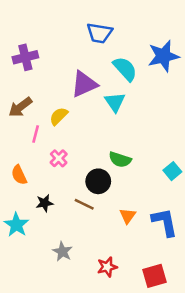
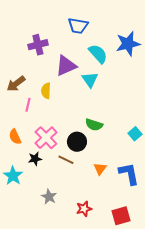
purple cross: (25, 57) -> (38, 45), moved
yellow semicircle: (59, 116) -> (46, 91), turned -42
pink cross: (59, 158) -> (46, 138), moved, size x1.6

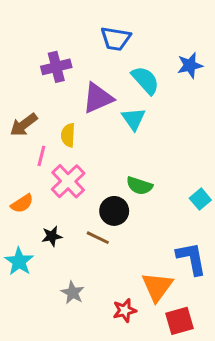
blue star: (128, 44) -> (190, 65), size x0.7
orange semicircle: (15, 137) -> (22, 204), turned -98
pink cross: (46, 138) -> (68, 181), moved
orange triangle: (100, 169) -> (157, 287), moved, size x1.6

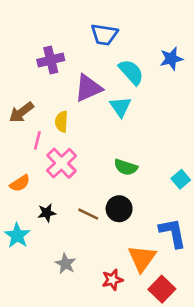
black circle: (114, 211) -> (119, 209), moved
red square: (180, 321) -> (162, 289), turned -30

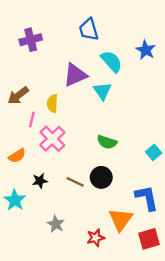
blue trapezoid: (104, 35) -> (89, 29), turned 65
blue star: (171, 59) -> (146, 50), turned -30
purple cross: (51, 60) -> (31, 40), moved
red square: (162, 289) -> (149, 239), moved, turned 30

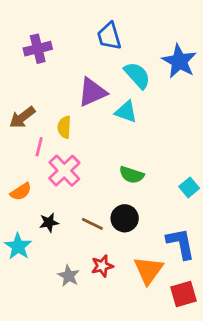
blue star: (146, 50) -> (179, 61), size x1.4
cyan triangle: (102, 91) -> (126, 112), turned -36
red star: (96, 238) -> (102, 266), moved

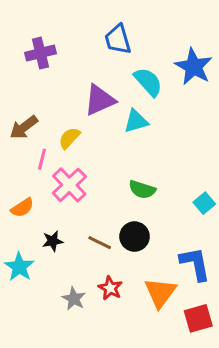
cyan triangle: (126, 112) -> (136, 121), turned -35
yellow semicircle: (64, 127) -> (69, 138), turned 40
red star: (102, 266) -> (110, 288), turned -30

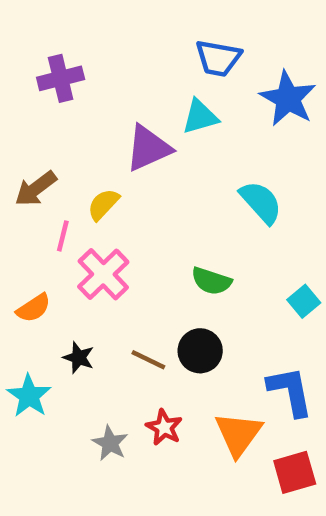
blue trapezoid: (118, 39) -> (218, 58), moved, turned -64
cyan semicircle: (148, 82) -> (261, 202), moved
cyan triangle: (136, 121) -> (200, 117), moved
black star: (53, 241) -> (79, 358), turned 30

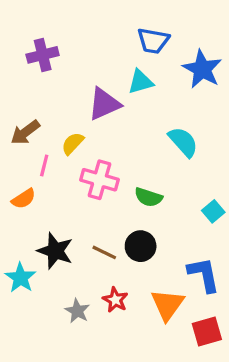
pink cross: (103, 274) -> (99, 180), moved, turned -30
orange semicircle: (34, 308) -> (24, 199), moved
black star: (79, 358) -> (55, 251), size x1.6

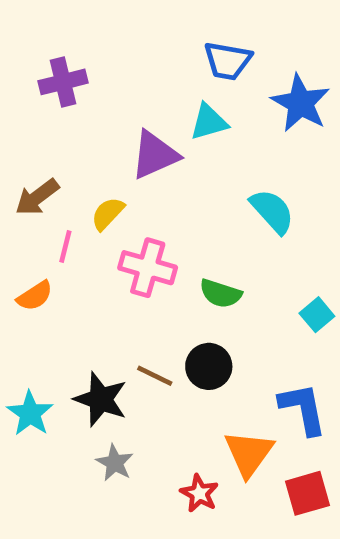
black star: (55, 251) -> (101, 399), moved
red star: (115, 300) -> (199, 493), moved

